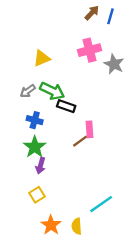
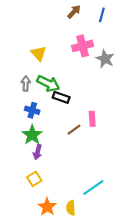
brown arrow: (92, 13) -> (74, 12), moved
yellow triangle: (42, 58) -> (39, 53), turned -49
gray arrow: (28, 91) -> (26, 83), turned 128
pink rectangle: (89, 129) -> (92, 119), moved

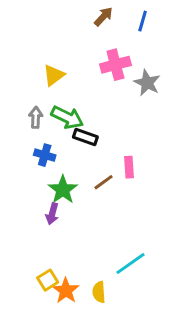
yellow triangle: (39, 53) -> (54, 75), turned 35
green star: (32, 135) -> (63, 190), moved
yellow square: (34, 179) -> (48, 280), moved

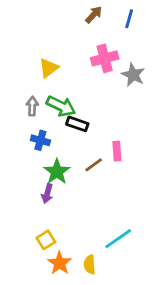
yellow square: (48, 280) -> (46, 240), moved

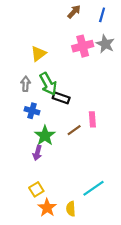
gray star: (133, 75) -> (105, 44), moved
green arrow: (61, 106) -> (48, 84), turned 35

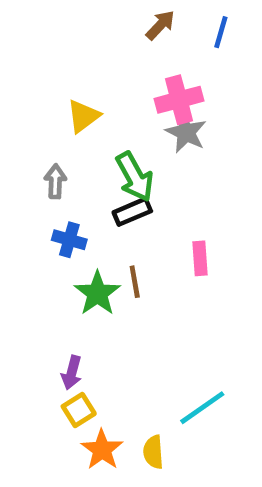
gray star: (105, 44) -> (186, 132), moved
green arrow: (48, 84) -> (135, 177), moved
black rectangle: (61, 98) -> (132, 212), turned -42
brown line: (74, 130) -> (135, 282), moved, turned -64
purple arrow: (37, 153) -> (72, 373), moved

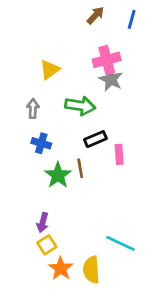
green arrow: (135, 177) -> (80, 106), turned -52
black rectangle: (132, 212) -> (95, 139), moved
cyan line: (202, 408) -> (121, 243), turned 60
yellow semicircle: (153, 452) -> (91, 270), size x1.4

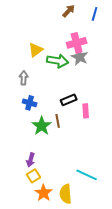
green arrow: (80, 106) -> (58, 61), moved

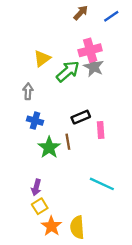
blue line: (95, 14) -> (111, 16), turned 40
green arrow: (58, 61) -> (68, 71), turned -50
cyan line: (87, 175) -> (102, 184), moved

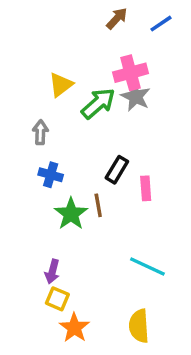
black rectangle: (81, 117) -> (117, 170), turned -36
yellow square: (40, 206) -> (57, 299), turned -35
yellow semicircle: (77, 227) -> (139, 326), moved

